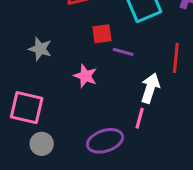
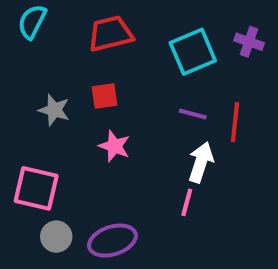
red square: (102, 34) -> (104, 96), moved
purple line: (123, 52) -> (193, 114), moved
purple ellipse: (105, 141) -> (112, 241), moved

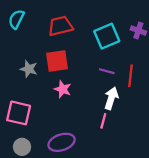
red square: (104, 96) -> (57, 61), size x1.5
gray circle: (56, 237) -> (22, 147), moved

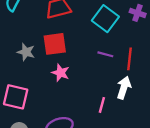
cyan square: (107, 36) -> (105, 19), turned -30
white arrow: (111, 98) -> (124, 88), moved

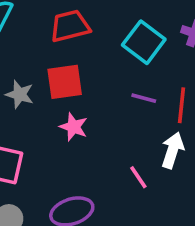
pink line: (102, 105) -> (138, 177), turned -49

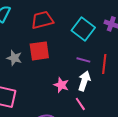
pink star: (74, 127) -> (61, 85), moved
white arrow: (173, 150) -> (84, 81), moved

